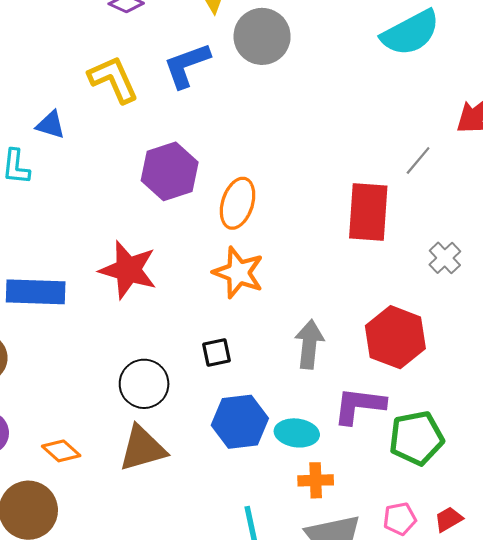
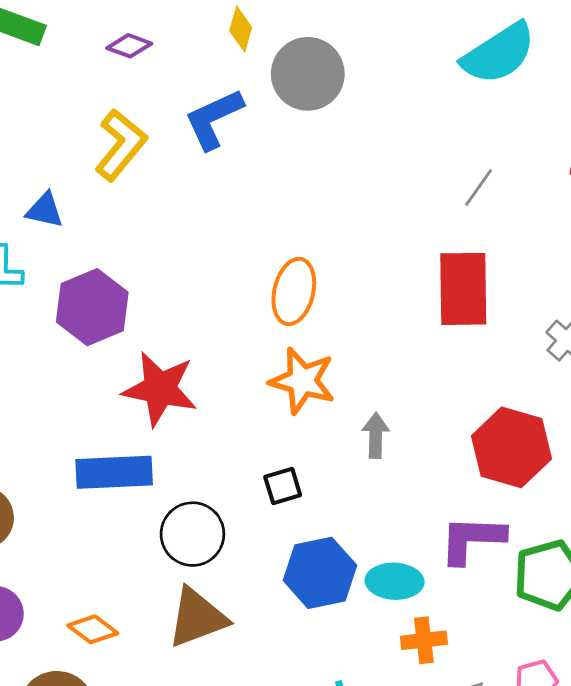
yellow L-shape: (113, 79) -> (121, 145), turned 68
gray line: (418, 161) -> (479, 187), moved
purple hexagon: (170, 171) -> (92, 307), moved
blue rectangle: (36, 292) -> (114, 472), moved
gray arrow: (309, 344) -> (376, 435), moved, size x0.7

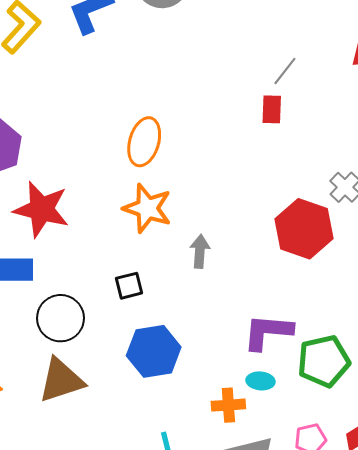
red rectangle: (463, 289) -> (272, 109), moved, size x0.5
red hexagon: (511, 447) -> (304, 229), moved
cyan ellipse: (395, 581) -> (261, 381), moved, size x0.7

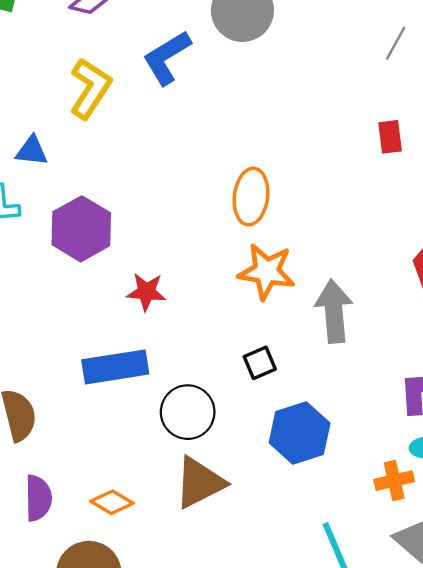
gray line: (285, 71) -> (396, 43), moved
red star: (41, 209) -> (146, 292), size x0.6
gray arrow: (200, 251) -> (334, 311), size x1.6

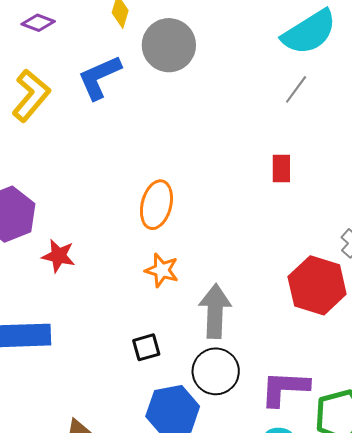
orange star: (267, 272) -> (162, 270), size x0.7
red star: (146, 292) -> (59, 256), moved
black circle: (188, 412) -> (216, 371), moved

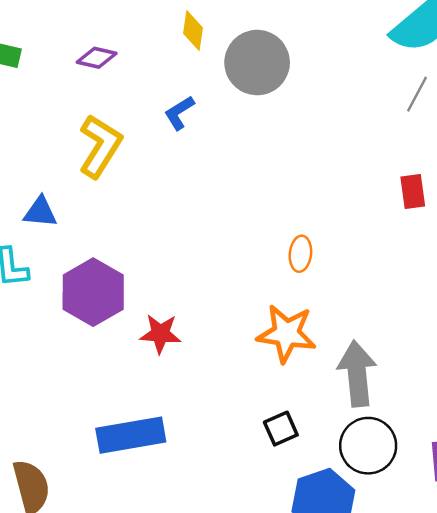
blue L-shape: (99, 77) -> (179, 113), size x0.6
orange ellipse: (156, 205) -> (300, 254), moved, size x0.6
orange star: (162, 270) -> (286, 334), size x1.4

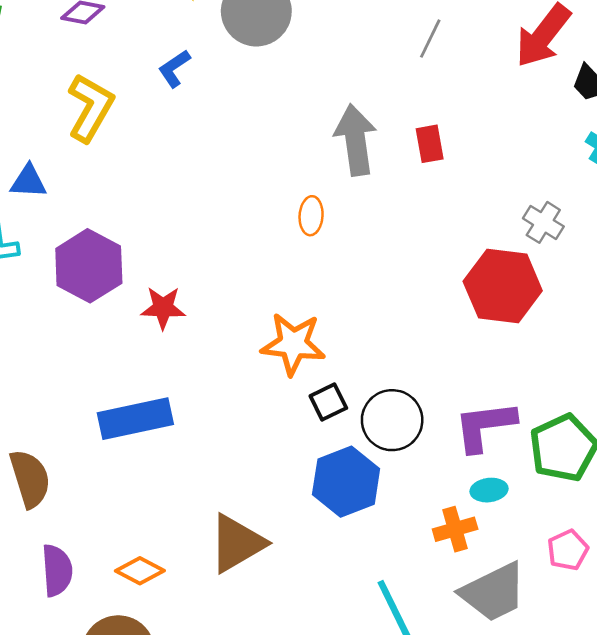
orange star: (286, 334) -> (293, 344), moved
gray arrow: (357, 374) -> (356, 140), moved
black square: (281, 429) -> (328, 402), moved

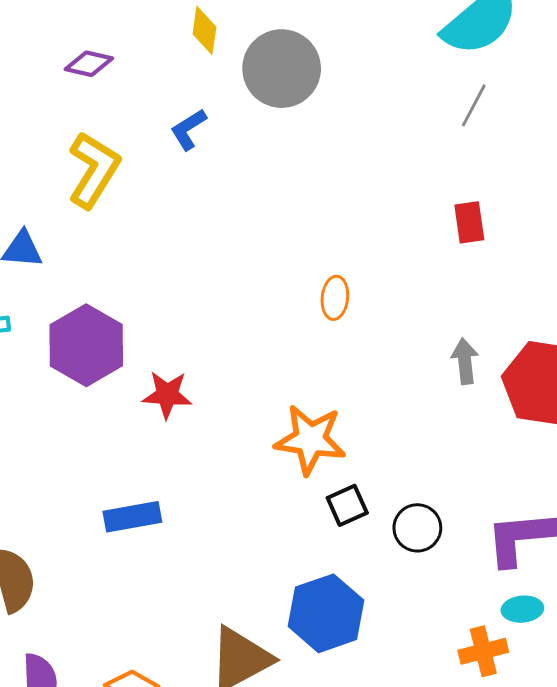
gray arrow: (356, 140) -> (465, 361), moved, size x0.6
blue rectangle: (135, 419) -> (132, 517), size x0.7
black circle: (392, 420) -> (417, 528), size x0.7
blue hexagon: (346, 482) -> (326, 613), moved

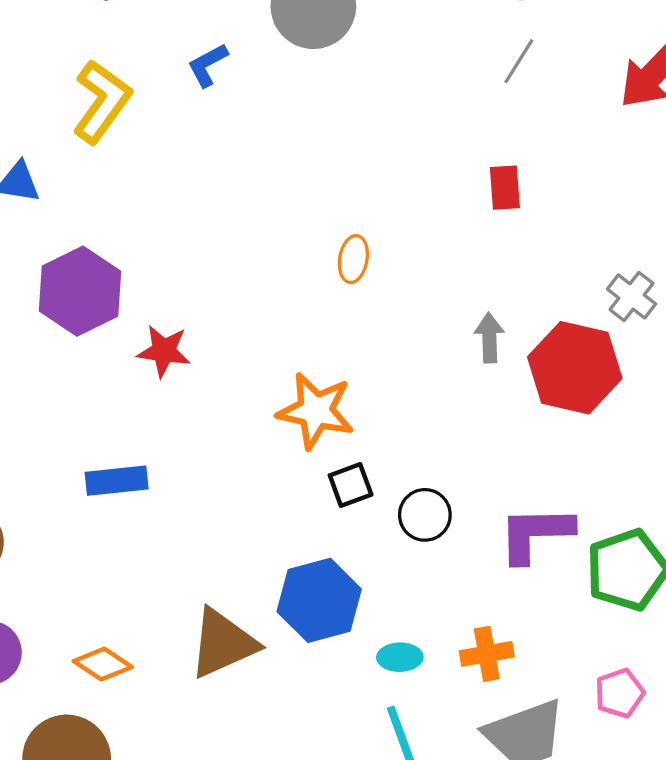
cyan ellipse: (522, 609) -> (400, 657), moved

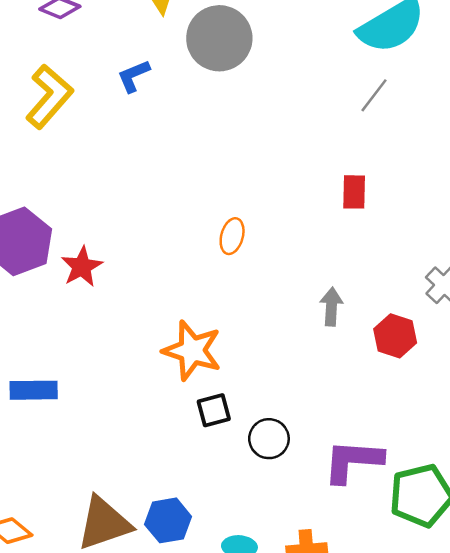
red star: (164, 351) -> (82, 267), moved, turned 30
red hexagon: (575, 368) -> (395, 336), size x0.6
blue hexagon: (319, 600) -> (168, 520), moved, size x0.7

